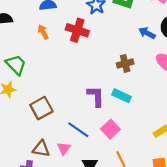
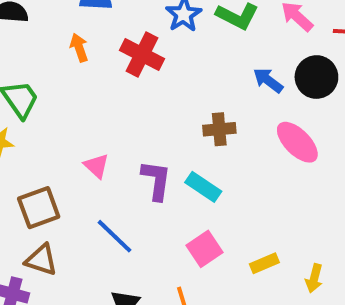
brown square: (41, 108) -> (39, 208), moved
pink square: (110, 129) -> (205, 249), moved
pink triangle: (64, 148) -> (96, 166), moved, turned -32

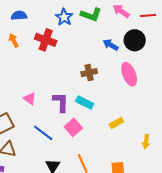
pink ellipse: (297, 142) -> (129, 74), turned 30
pink square: (205, 249) -> (73, 127), moved
yellow rectangle: (264, 263) -> (116, 123), moved

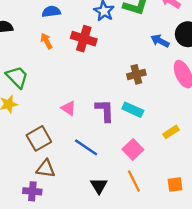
pink square: (73, 127) -> (133, 149), moved

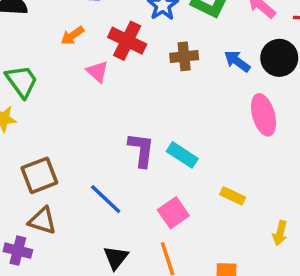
orange arrow: (46, 41) -> (72, 36), turned -105
brown cross: (136, 74) -> (184, 56), moved
pink triangle: (68, 108) -> (97, 72), moved
yellow rectangle: (171, 132) -> (233, 196), turned 49

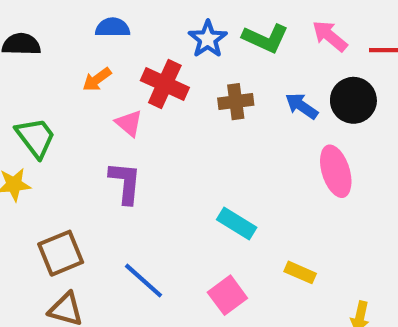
purple L-shape: (141, 150) -> (125, 183), moved

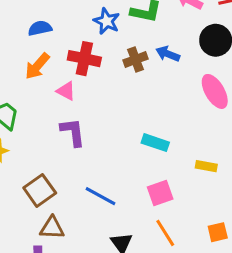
orange arrow: (97, 79) -> (37, 66), size x1.4
blue arrow: (302, 106) -> (168, 54), moved
pink square: (227, 295) -> (160, 193), turned 30

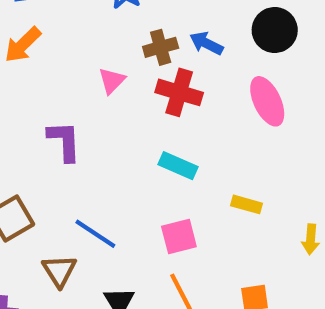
red cross: (84, 59) -> (179, 92), moved
pink triangle: (66, 91) -> (112, 81), moved, turned 42
brown triangle: (52, 228) -> (59, 271), moved, turned 50

